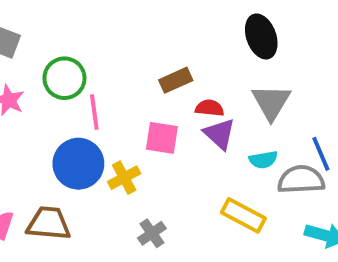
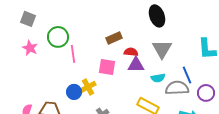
purple triangle: (220, 134) -> (136, 65), turned -42
blue circle: (78, 164) -> (74, 92), moved, size x0.6

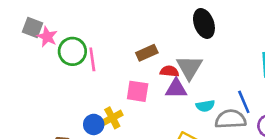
pink star: (30, 48) -> (47, 37), moved
gray triangle: (162, 49) -> (189, 67), moved
pink line: (73, 54) -> (92, 59), moved

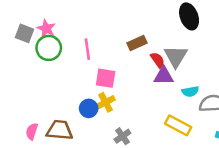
gray square: (33, 27) -> (25, 33), moved
green circle: (72, 51) -> (49, 48), moved
red semicircle: (169, 71) -> (158, 60), turned 49
pink square: (138, 91) -> (106, 78), moved

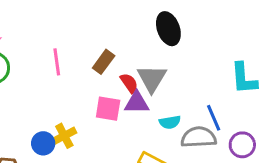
brown rectangle: (137, 43) -> (104, 62), turned -30
pink line: (87, 49) -> (57, 62), moved
pink square: (106, 78) -> (108, 109), moved

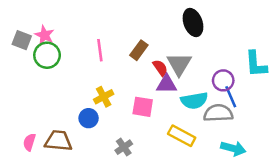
pink square: (108, 109) -> (143, 107), moved
cyan semicircle: (170, 122) -> (194, 101), size x1.5
yellow cross: (64, 136) -> (104, 97), moved
purple circle: (242, 145) -> (223, 80), moved

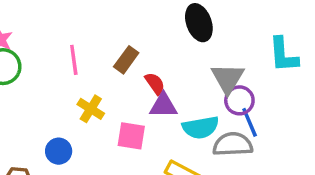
gray triangle: (179, 64) -> (228, 78), moved
cyan L-shape: (256, 64) -> (283, 55), moved
yellow cross: (104, 97) -> (91, 109), moved, turned -30

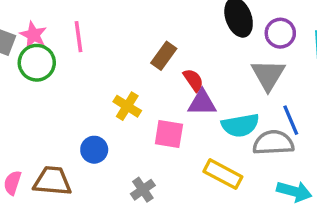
pink line: (74, 60) -> (79, 37), moved
purple circle: (239, 100) -> (280, 33), moved

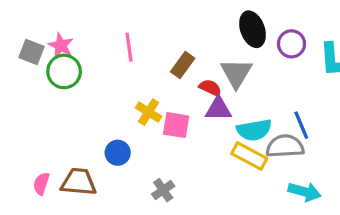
pink line: (79, 37) -> (129, 47), moved
gray triangle: (268, 75) -> (236, 73), moved
red semicircle: (193, 80) -> (210, 88), turned -30
pink square: (169, 134) -> (176, 125), moved
yellow rectangle: (223, 174) -> (249, 156), moved

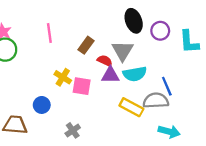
cyan semicircle: (254, 130) -> (135, 74), moved

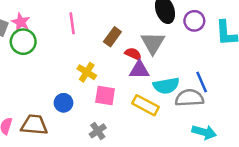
cyan semicircle: (135, 74) -> (166, 86), moved
pink square: (82, 86) -> (105, 95), moved
yellow rectangle: (131, 107) -> (145, 105), moved

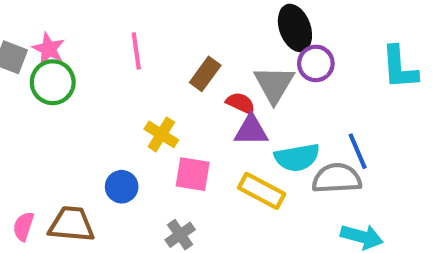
purple circle: (194, 21) -> (316, 63), moved

